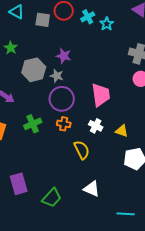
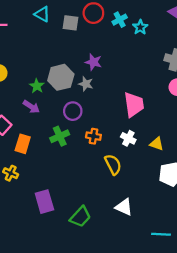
green star: (11, 48) -> (37, 86), moved
purple circle: (62, 99) -> (73, 111), moved, size x0.7

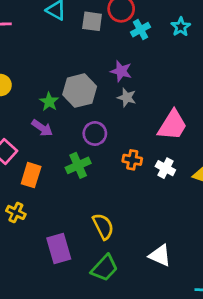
cyan cross: (120, 20) -> (141, 30), moved
gray star: (86, 84) -> (127, 97), moved
pink trapezoid: (134, 105) -> (172, 125), turned 40
orange cross: (93, 136) -> (132, 160), moved
yellow semicircle: (113, 164) -> (103, 226), moved

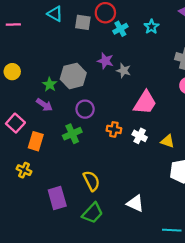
gray star: (127, 97) -> (124, 71), moved

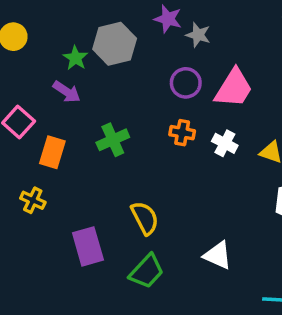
purple circle: (85, 109) -> (186, 83), moved

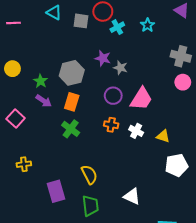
green star: (75, 58) -> (41, 81), moved
green cross: (113, 140) -> (71, 129), turned -30
orange rectangle: (52, 152) -> (72, 102), moved
yellow cross: (33, 200) -> (24, 164), turned -32
green trapezoid: (147, 271) -> (90, 206), turned -50

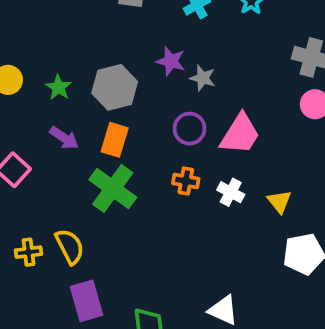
green star: (41, 81) -> (58, 87), moved
green cross: (71, 129) -> (113, 188), size x1.4
yellow triangle: (163, 136) -> (279, 202), turned 32
yellow semicircle: (89, 175) -> (70, 247), moved

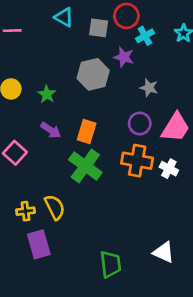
purple star: (171, 61) -> (124, 57), moved
gray hexagon: (115, 87) -> (93, 74), moved
orange cross: (186, 181) -> (137, 161), size x1.6
purple rectangle: (87, 301) -> (39, 244), moved

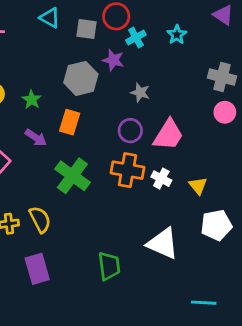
orange rectangle: (87, 131) -> (70, 122), moved
purple rectangle: (39, 244) -> (37, 269), moved
white triangle: (164, 252) -> (163, 243), moved, size x1.4
green trapezoid: (110, 264) -> (109, 266), moved

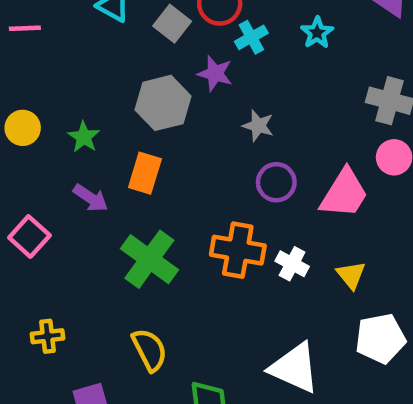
gray square: (87, 29) -> (172, 24), turned 30
purple circle: (130, 131) -> (276, 182), moved
pink trapezoid: (168, 135) -> (344, 194), moved
yellow semicircle: (40, 219) -> (149, 350), moved

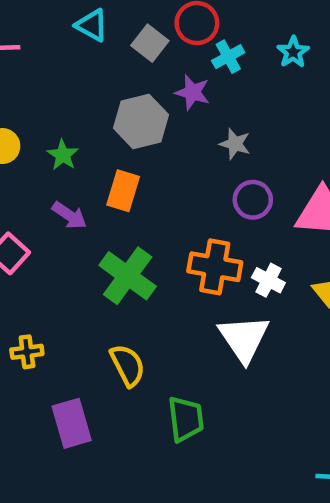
white triangle: (294, 368) -> (244, 338), moved, turned 32

